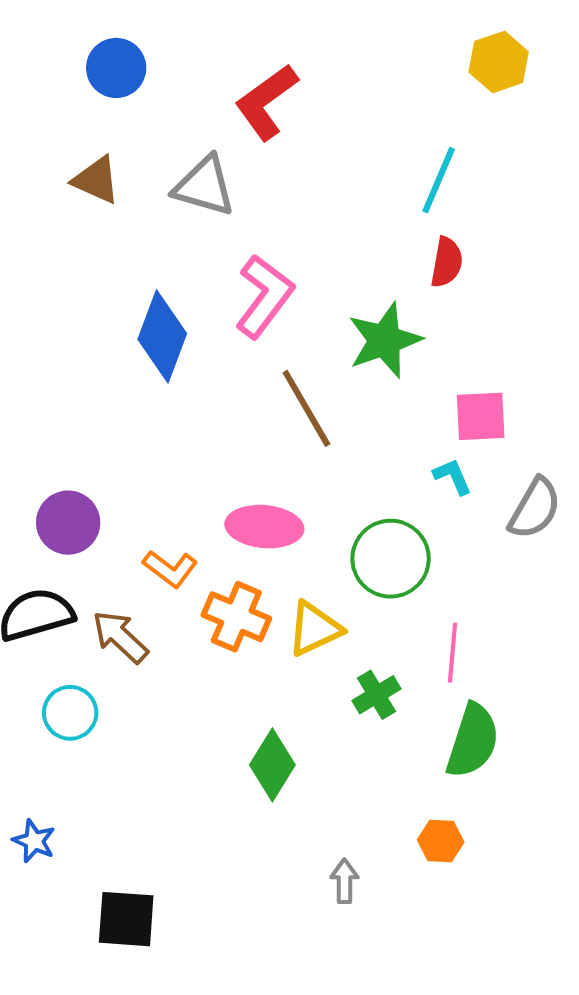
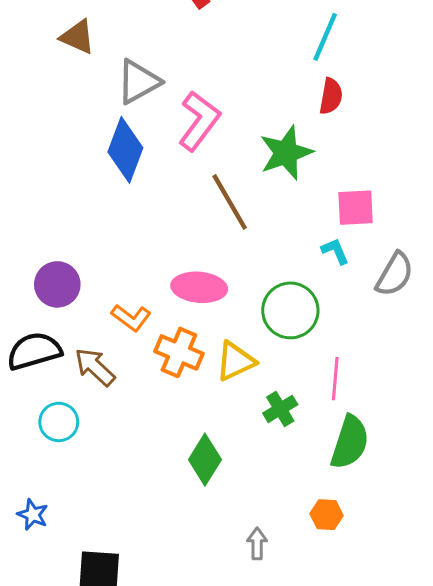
gray triangle: (204, 186) -> (138, 82), moved, turned -45

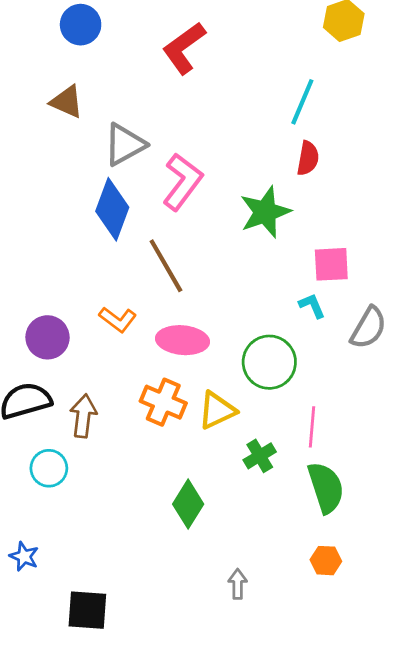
brown line: (230, 202) -> (166, 266), moved
orange L-shape: (131, 318) -> (118, 319), moved
brown arrow: (95, 367) -> (83, 416), turned 54
green semicircle: (350, 442) -> (326, 488), turned -36
orange hexagon: (327, 515) -> (326, 561), moved

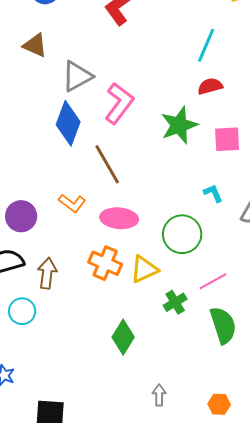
red semicircle: (308, 158) -> (210, 86), turned -115
pink square: (331, 264) -> (227, 139), moved
pink line: (312, 427) -> (213, 281), turned 56
orange hexagon: (326, 561) -> (219, 404), moved

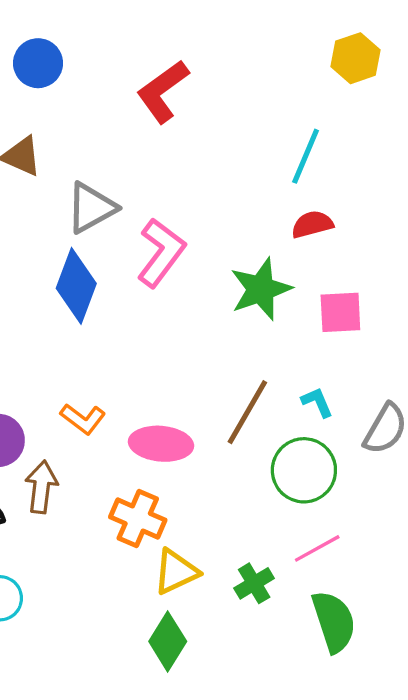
brown line: (107, 164) -> (247, 412), moved, turned 60
green circle: (182, 234) -> (304, 470), moved
yellow triangle: (144, 269) -> (176, 572), moved
brown arrow: (47, 273) -> (41, 487), moved

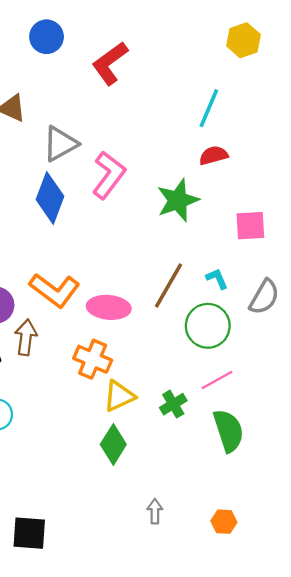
blue circle: (38, 63) -> (47, 37), moved
pink square: (340, 312) -> (250, 226), moved
orange L-shape: (83, 419) -> (55, 290), size x1.6

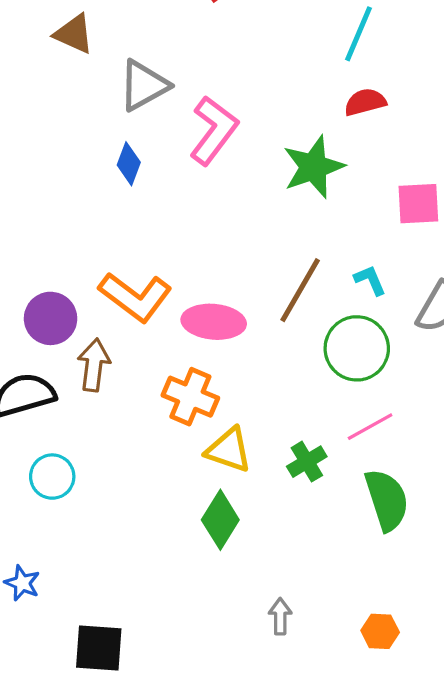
blue diamond: (50, 198) -> (129, 164), size x0.6
yellow triangle: (119, 396) -> (229, 450), turned 44

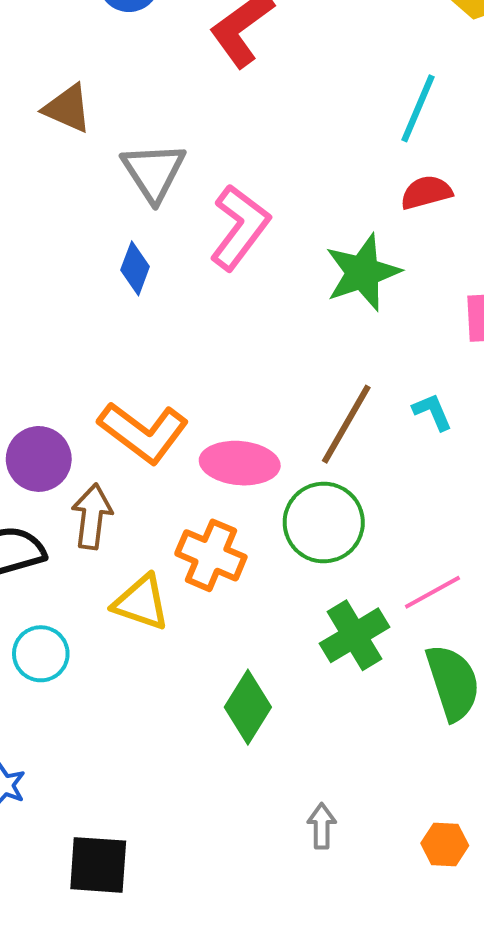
gray triangle: (144, 85) -> (154, 172), turned -34
green circle: (357, 348) -> (324, 523), moved
yellow triangle: (229, 450) -> (141, 602), moved
green cross: (307, 462) -> (354, 635), size x1.4

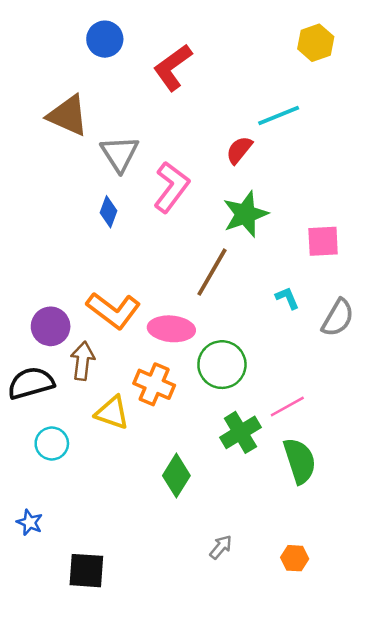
brown triangle: (67, 108) -> (68, 115), size x1.4
cyan line: (418, 108) -> (279, 115), turned 45
red semicircle: (426, 192) -> (239, 150), moved, turned -36
brown line: (346, 424) -> (212, 272), moved
gray arrow: (322, 826) -> (221, 547), turned 40

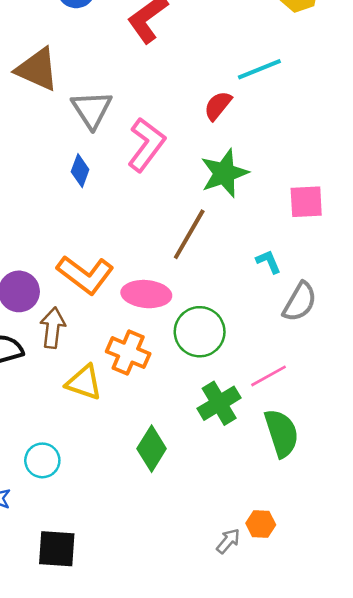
gray semicircle: (338, 318) -> (300, 302), moved
cyan circle: (52, 443) -> (42, 460), moved
gray arrow: (221, 547) -> (228, 541), moved
orange hexagon: (295, 558) -> (261, 524), moved

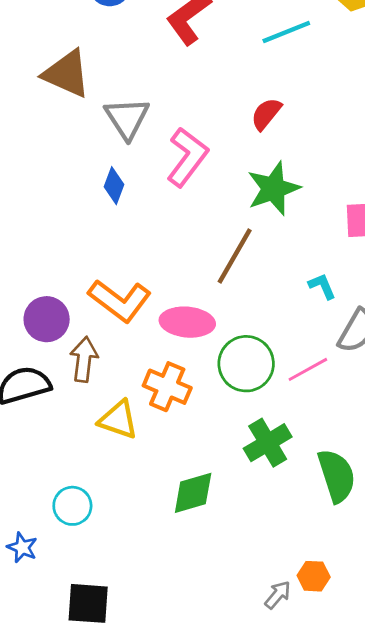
cyan line: (259, 69) -> (286, 32), moved
pink line: (268, 376) -> (308, 369), moved
green diamond: (152, 449) -> (193, 493), turned 42

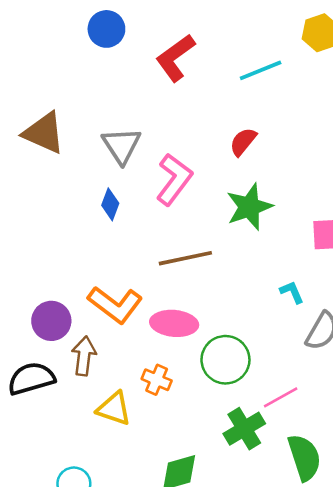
brown triangle: (67, 74) -> (44, 133), moved
brown line: (235, 256) -> (185, 258), moved, turned 48
pink line: (308, 369) -> (281, 397), moved
orange cross: (167, 387) -> (157, 380), size x0.7

